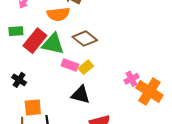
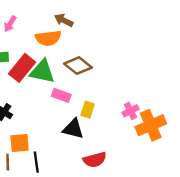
yellow rectangle: (86, 67) -> (88, 110), moved, turned -32
orange cross: (149, 92) -> (151, 125), turned 35

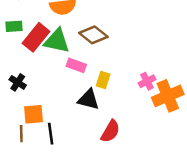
red semicircle: (95, 160) -> (110, 131), turned -45

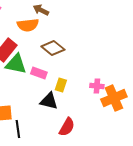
green triangle: (57, 41) -> (16, 64), moved
pink cross: (147, 81) -> (97, 86), turned 32

